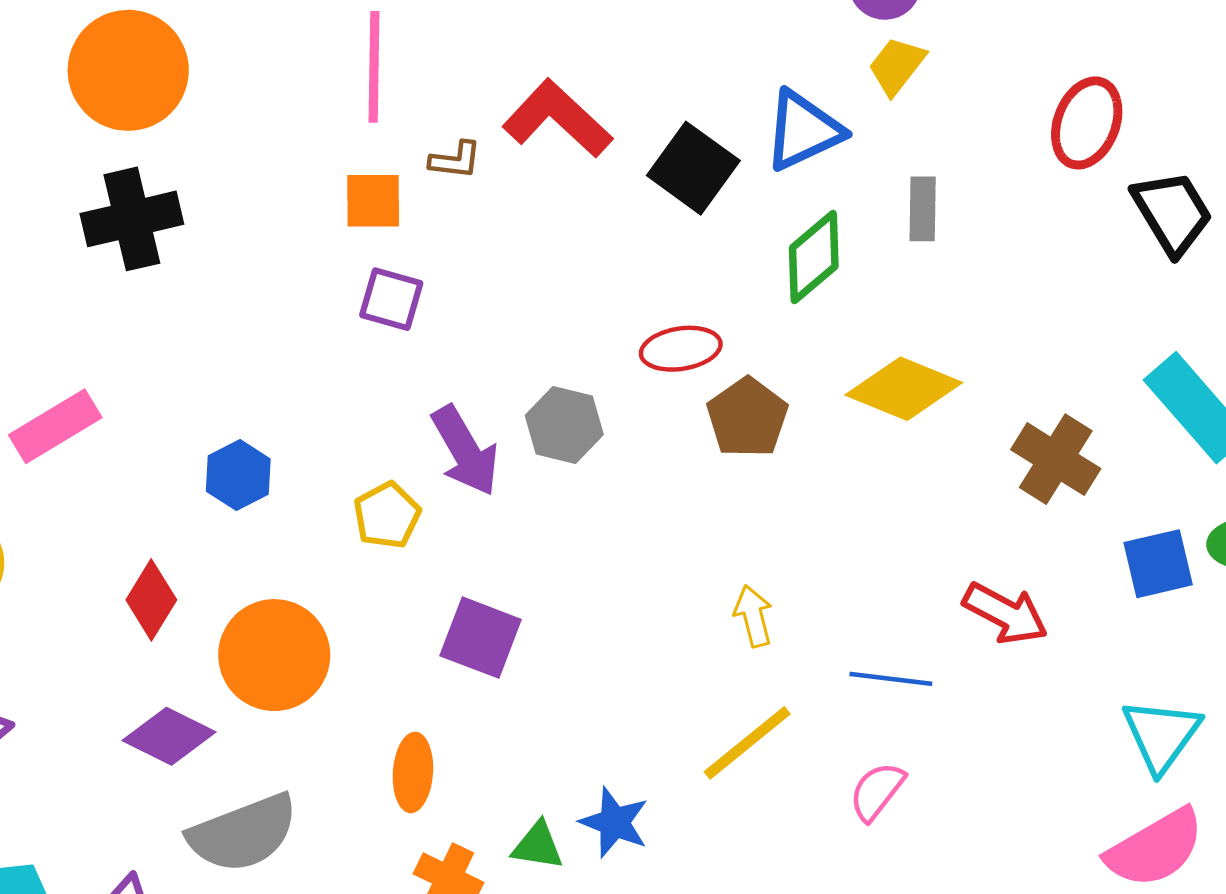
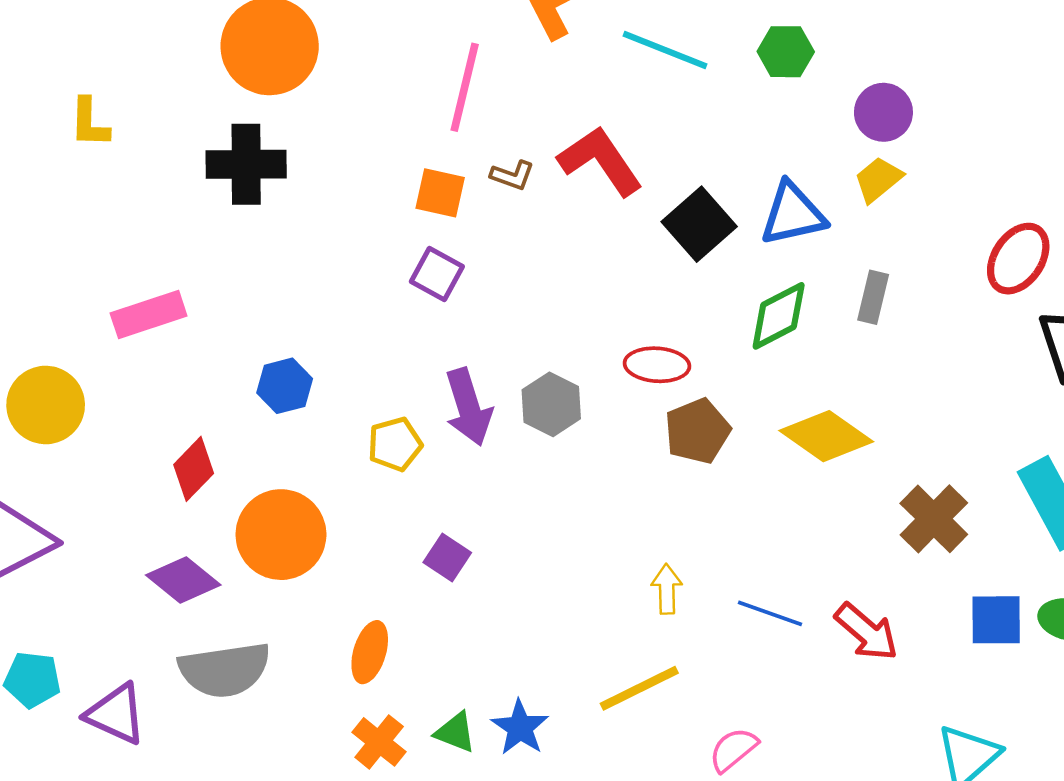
purple square: (481, 638) -> (447, 558), size x0.7
blue line: (891, 679) -> (770, 613), moved

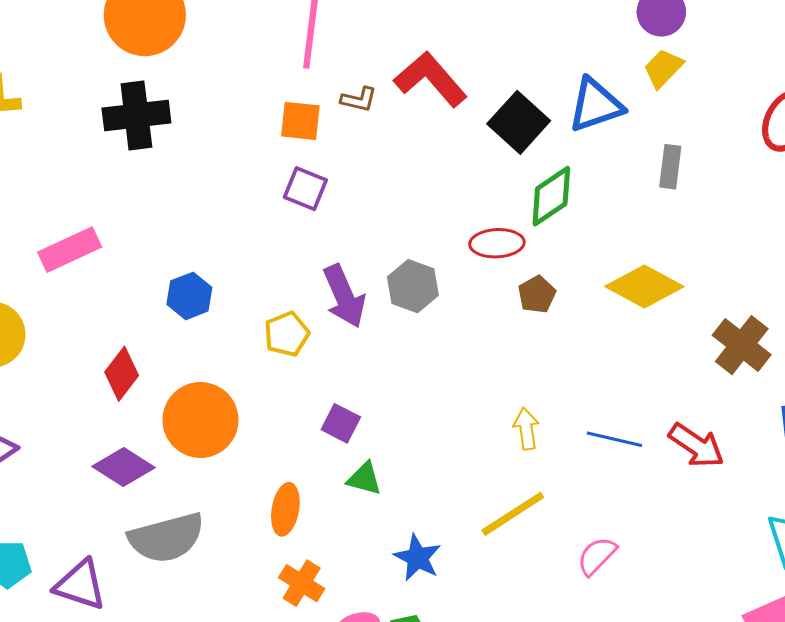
green diamond: (779, 316) -> (551, 196), moved
brown pentagon: (697, 431) -> (537, 295), size x0.7
green triangle: (455, 732) -> (364, 479), moved

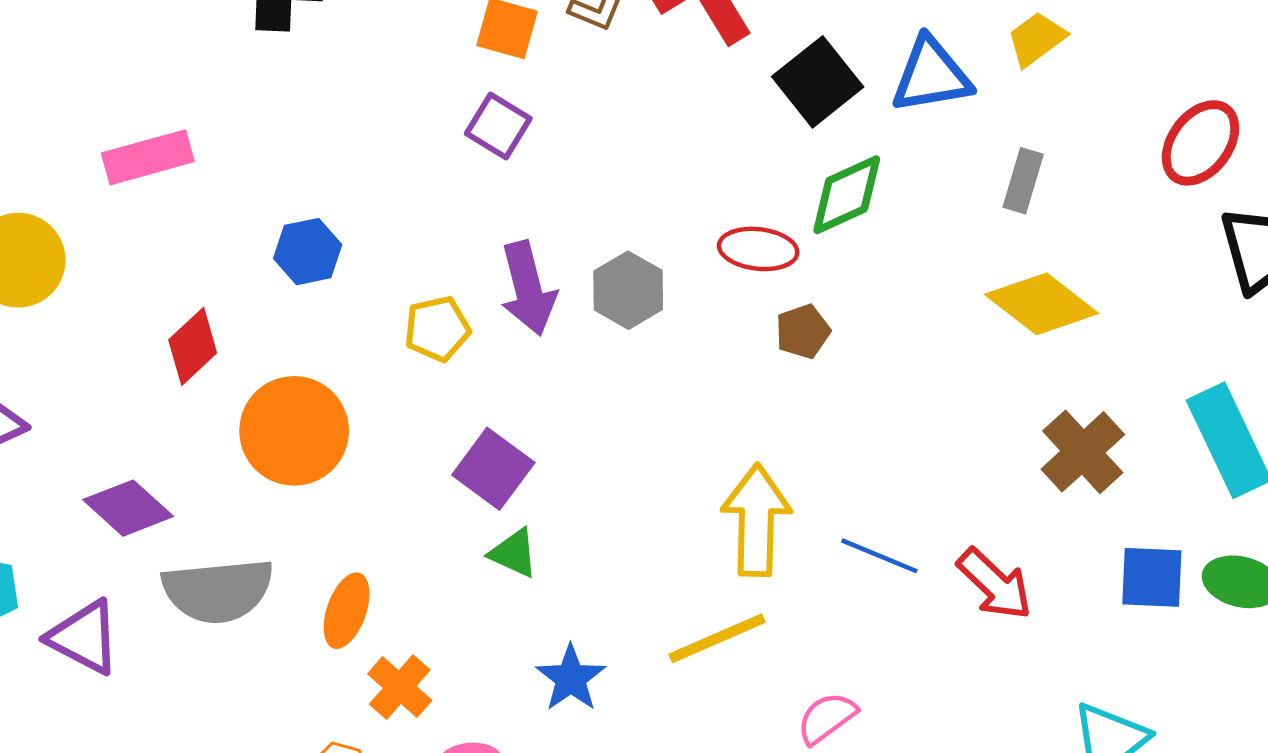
yellow diamond: (644, 287) -> (1042, 304), moved
purple square: (341, 423) -> (493, 469), size x1.4
yellow arrow: (526, 429) -> (756, 520), size x1.8
purple diamond: (124, 467) -> (128, 508), moved
orange ellipse: (285, 509) -> (347, 611), moved

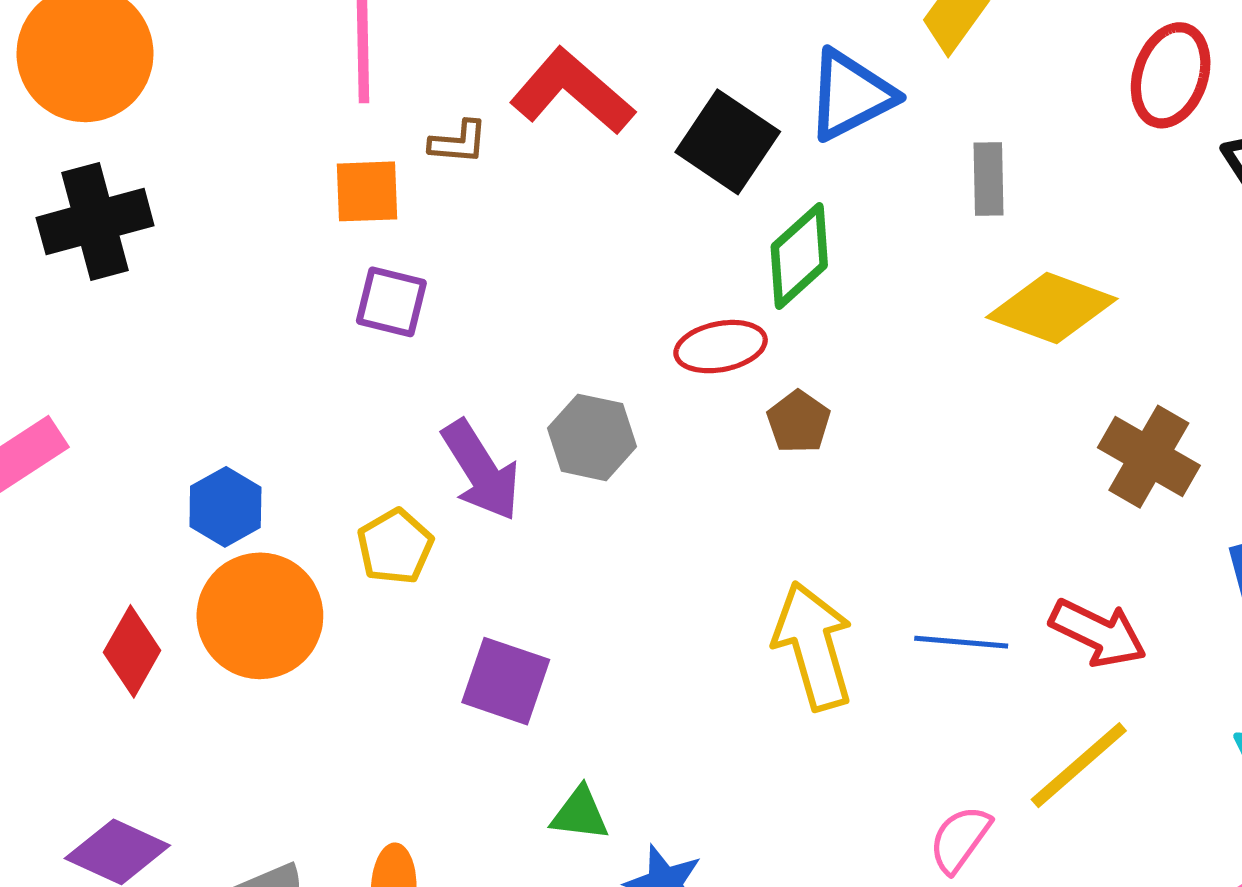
orange circle: (294, 431) -> (260, 616), moved
green triangle: (514, 553) -> (580, 814), moved
yellow line: (717, 638) -> (1079, 765), moved

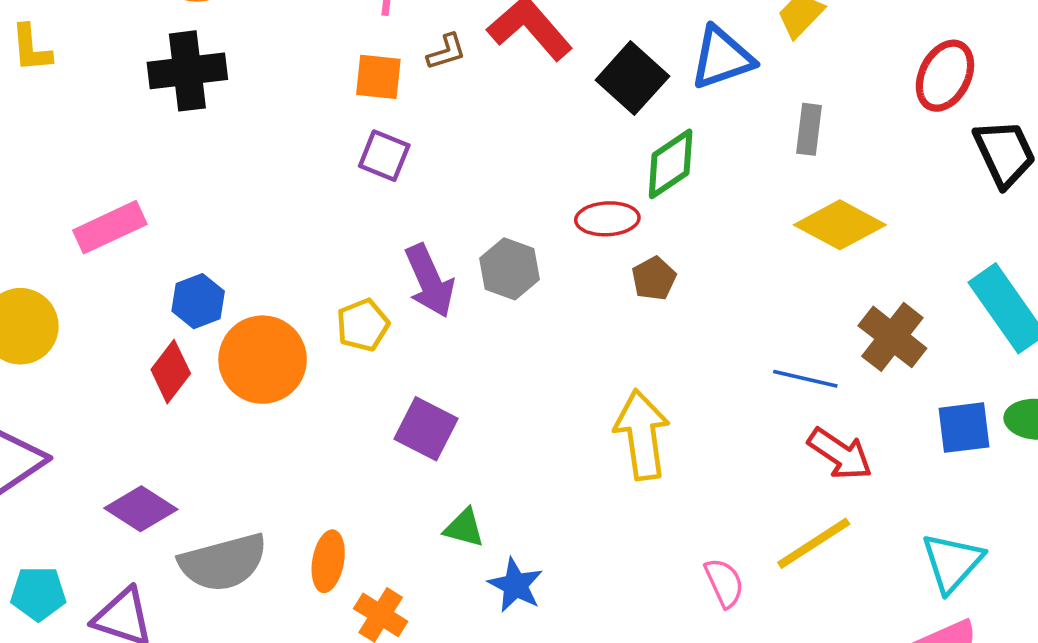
brown L-shape: (458, 142) -> (446, 52), turned -30
blue hexagon: (225, 507) -> (198, 301), moved
blue line: (961, 642) -> (805, 379), moved
pink semicircle: (960, 839) -> (724, 583), turned 111

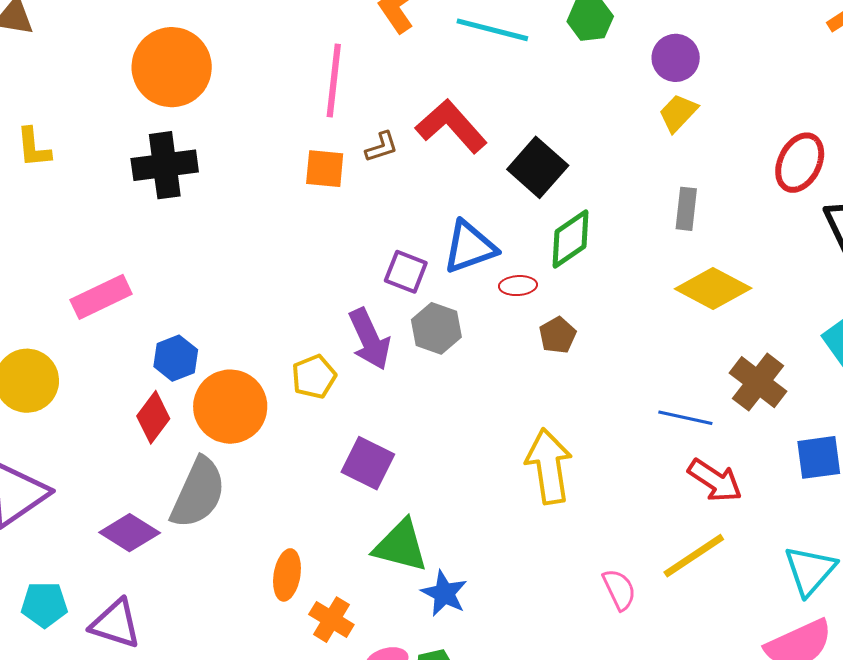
blue triangle: (722, 58) -> (470, 247), moved
purple square: (384, 156) -> (406, 272), moved
red ellipse: (607, 219) -> (518, 286), size x0.7
green triangle: (464, 528) -> (401, 546), size x1.6
gray semicircle: (223, 562) -> (198, 493), moved, turned -50

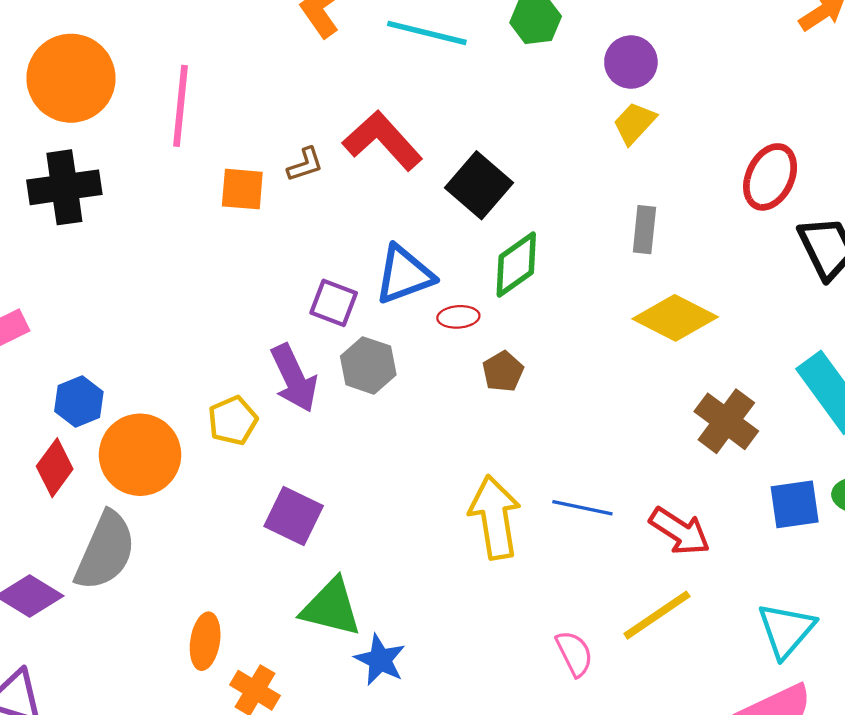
pink line: (334, 80) -> (181, 106), moved
blue line: (685, 418) -> (582, 508), moved

